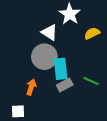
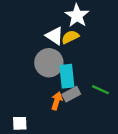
yellow semicircle: (92, 33) -> (70, 37), moved
orange arrow: (31, 87) -> (57, 101), moved

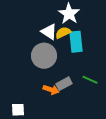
cyan rectangle: (67, 76) -> (76, 42), moved
orange arrow: (57, 101) -> (51, 90), turned 91

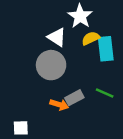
yellow semicircle: (63, 33) -> (91, 38), moved
cyan rectangle: (76, 42) -> (106, 49), moved

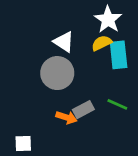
white star: (80, 16) -> (108, 20), moved

